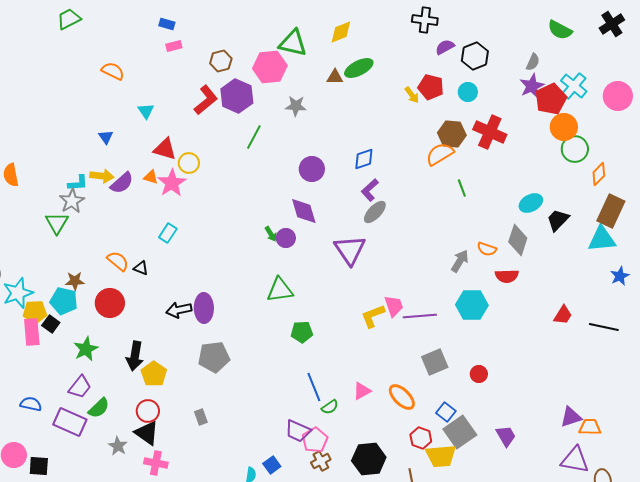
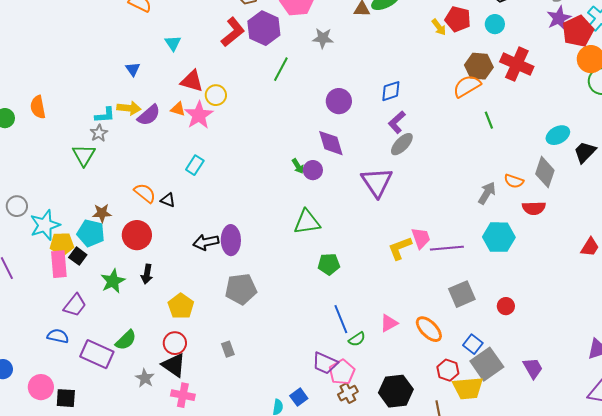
gray star: (72, 201) -> (99, 133), size x0.7
black arrow: (135, 356) -> (147, 274), moved, size x0.7
purple trapezoid: (80, 387) -> (75, 305), moved

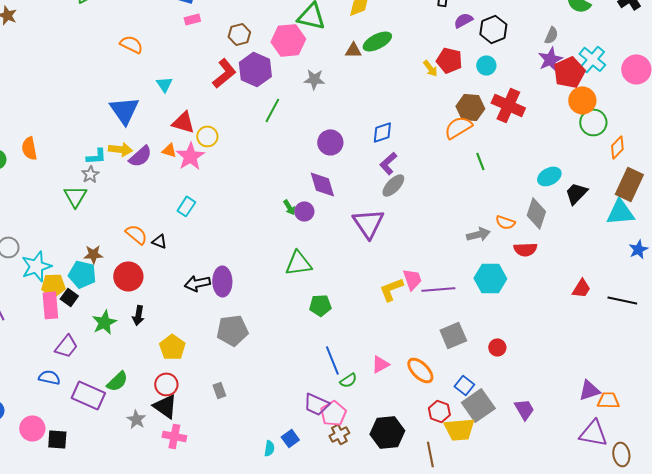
blue triangle: (133, 69) -> (124, 110), size x2.0
gray arrow: (487, 193) -> (478, 234), turned 45

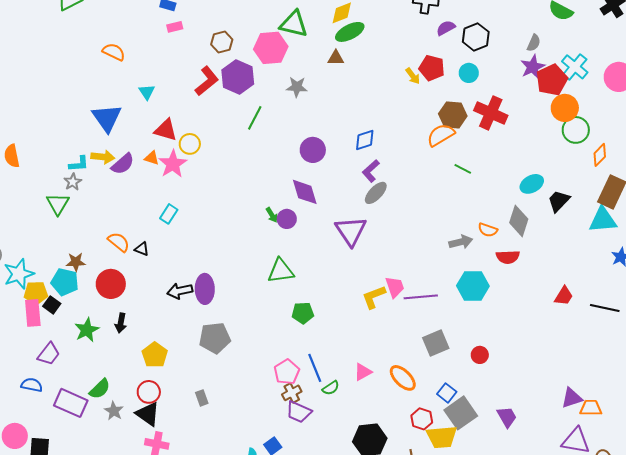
green ellipse: (377, 41) -> (350, 32), moved
green line: (480, 161) -> (463, 169), turned -42
pink pentagon: (333, 413) -> (287, 372), moved
gray star: (136, 419) -> (114, 411), moved
brown cross: (339, 434) -> (292, 393), moved

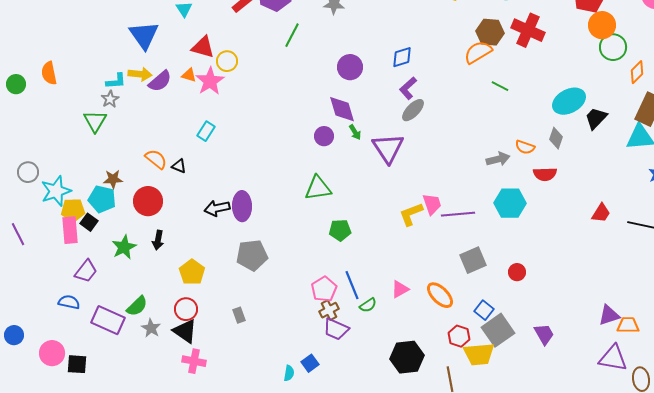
cyan ellipse: (532, 184) -> (569, 101), size x1.4
green arrow: (272, 215) -> (355, 132), moved
gray diamond: (519, 221) -> (556, 138), size x0.7

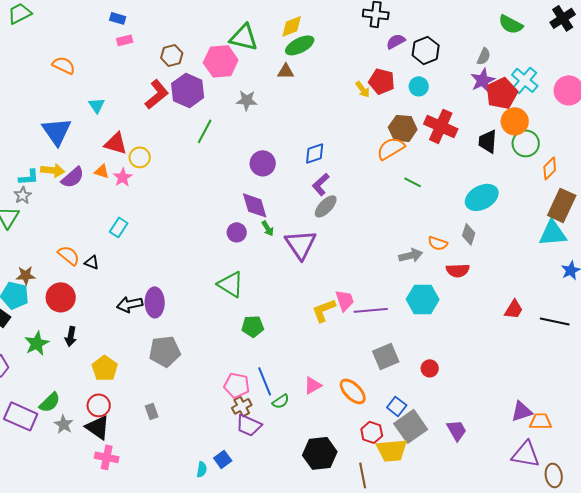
pink star: (210, 81) -> (123, 177), size x0.7
black trapezoid: (596, 118) -> (488, 141), moved, turned -40
green triangle: (318, 188) -> (231, 284), turned 40
pink pentagon: (324, 289) -> (237, 385), turned -30

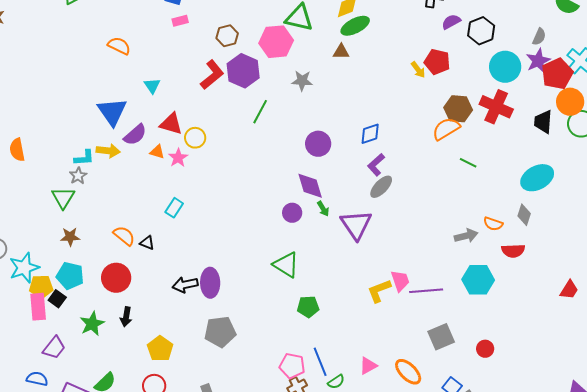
cyan circle: (419, 86) -> (505, 67), moved, size x1.6
purple semicircle: (73, 177) -> (135, 135), moved
brown star: (26, 275) -> (70, 237), moved

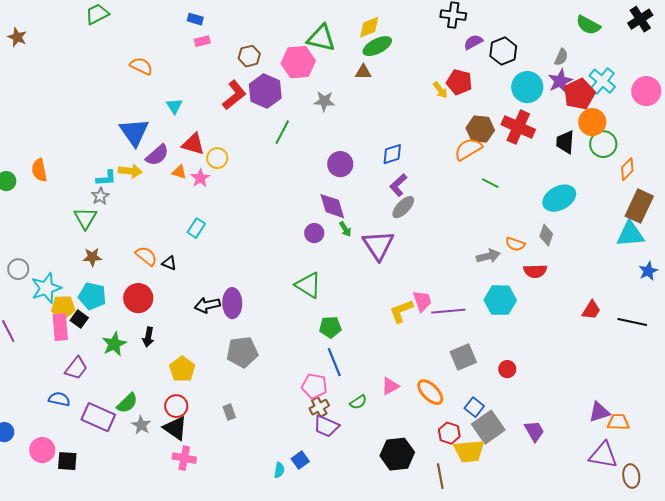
blue line: (320, 362) -> (334, 362), moved

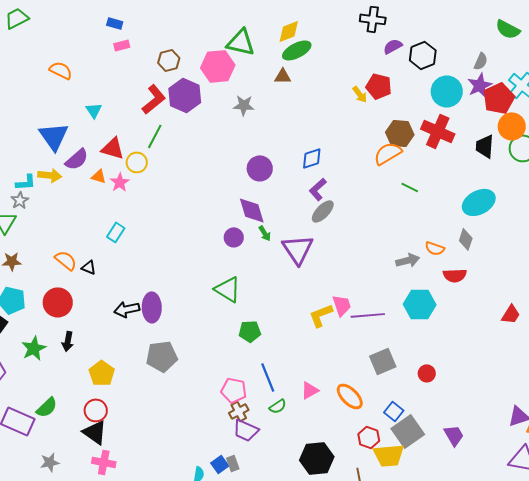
green line: (282, 132) -> (155, 136), moved
blue line: (334, 362) -> (268, 377), moved
gray rectangle: (229, 412) -> (233, 463), moved
gray star: (141, 425) -> (50, 462), moved, turned 30

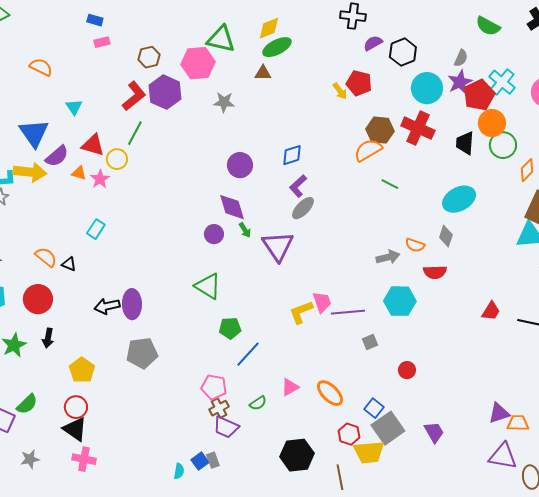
yellow arrow: (50, 175) -> (30, 172), size x1.4
gray square: (383, 361) -> (370, 342), moved, size x0.6
blue line: (268, 377) -> (248, 354), moved, turned 64

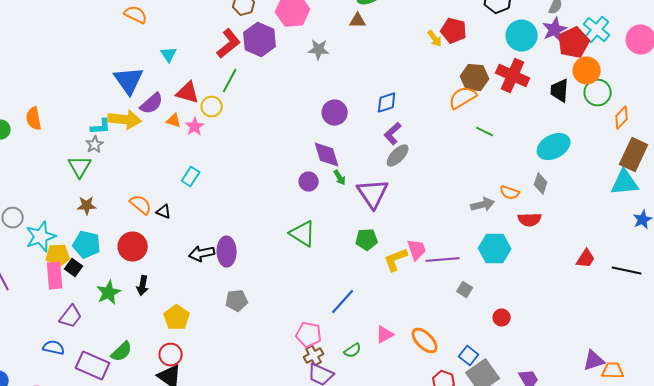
green pentagon: (230, 328) -> (367, 240), moved
gray square: (370, 342) -> (465, 290), turned -35
gray pentagon: (142, 353) -> (237, 301), size x0.7

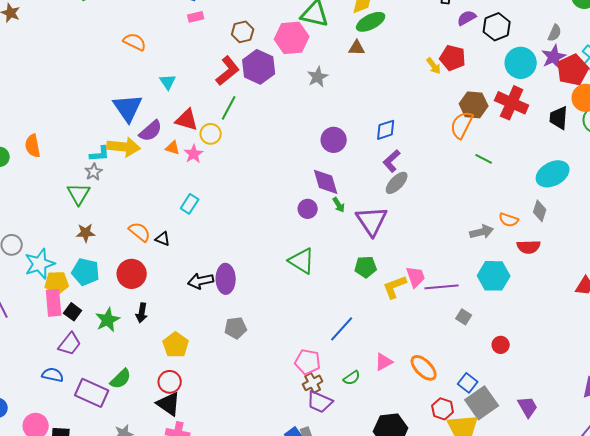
gray star: (319, 50) -> (318, 77), turned -30
orange semicircle: (463, 98) -> (462, 125), turned -32
black square: (74, 268) -> (73, 312), moved

